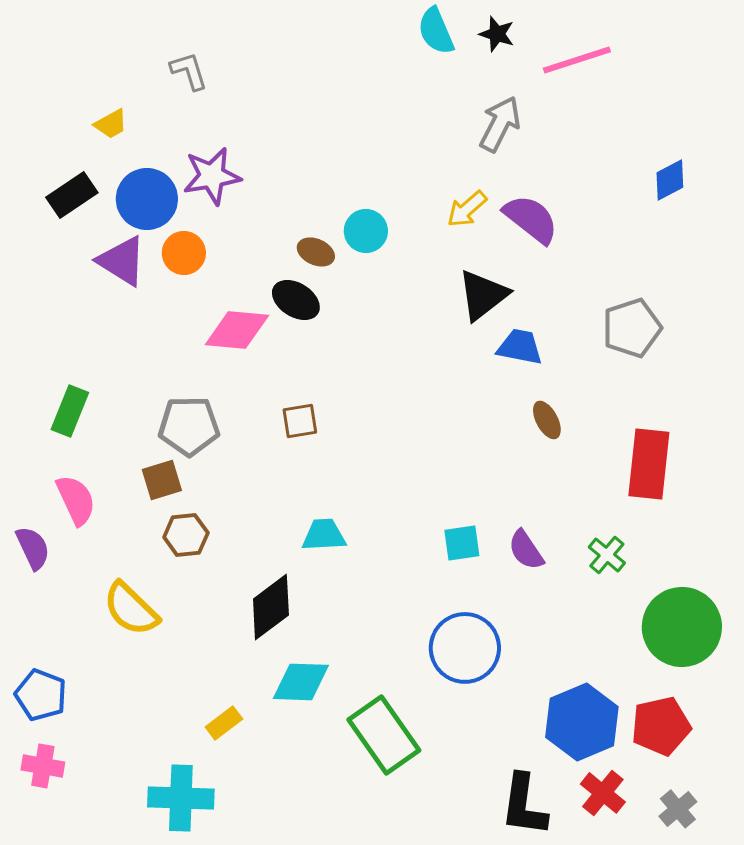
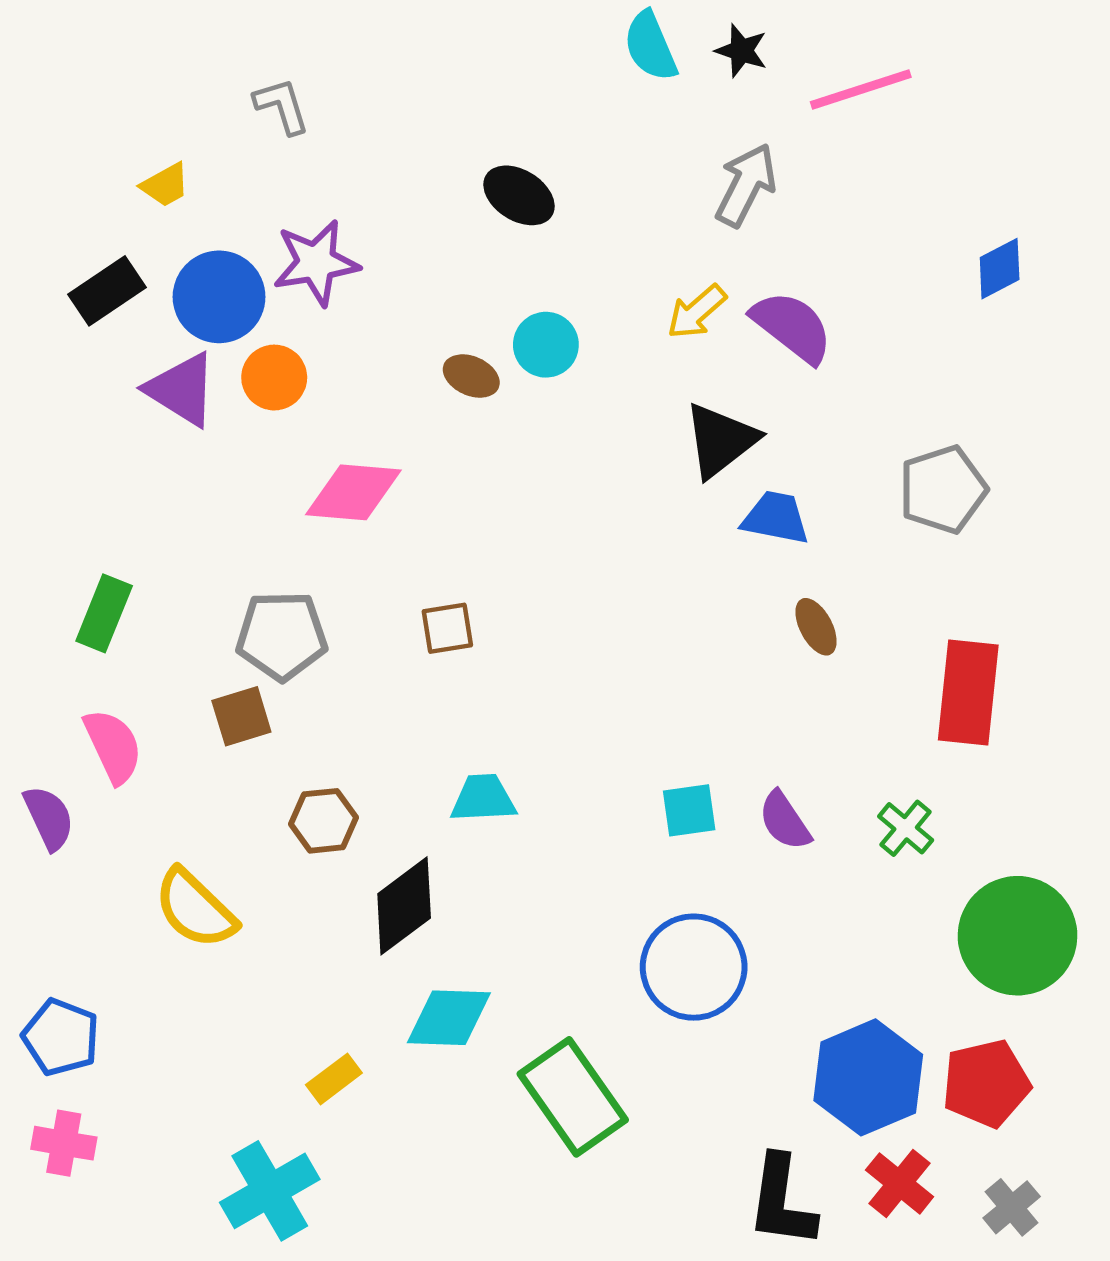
black ellipse: (296, 300) -> (519, 195), moved
brown hexagon: (186, 535) -> (323, 821), moved
cyan cross: (181, 798) -> (270, 1191), turned -32

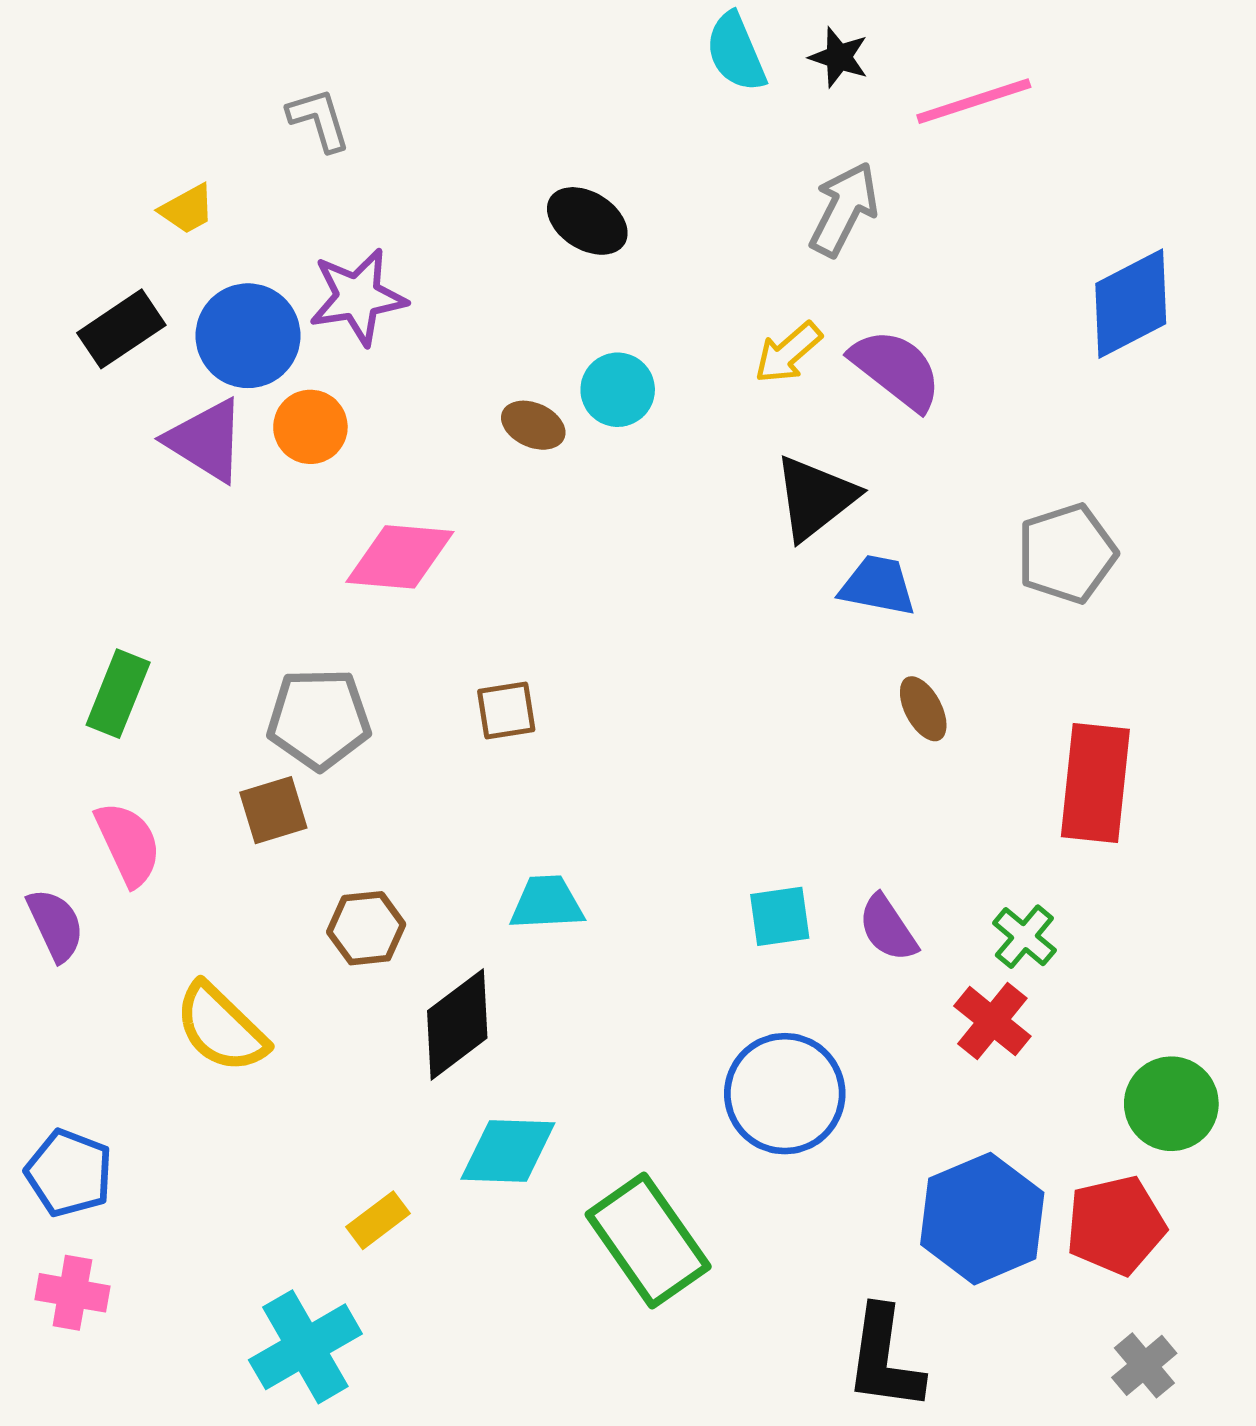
blue diamond: (1000, 269) -> (1131, 304), size x1.6
green circle: (1017, 936) -> (1171, 1104), moved, size x0.7
red cross: (900, 1183) -> (992, 1021), moved

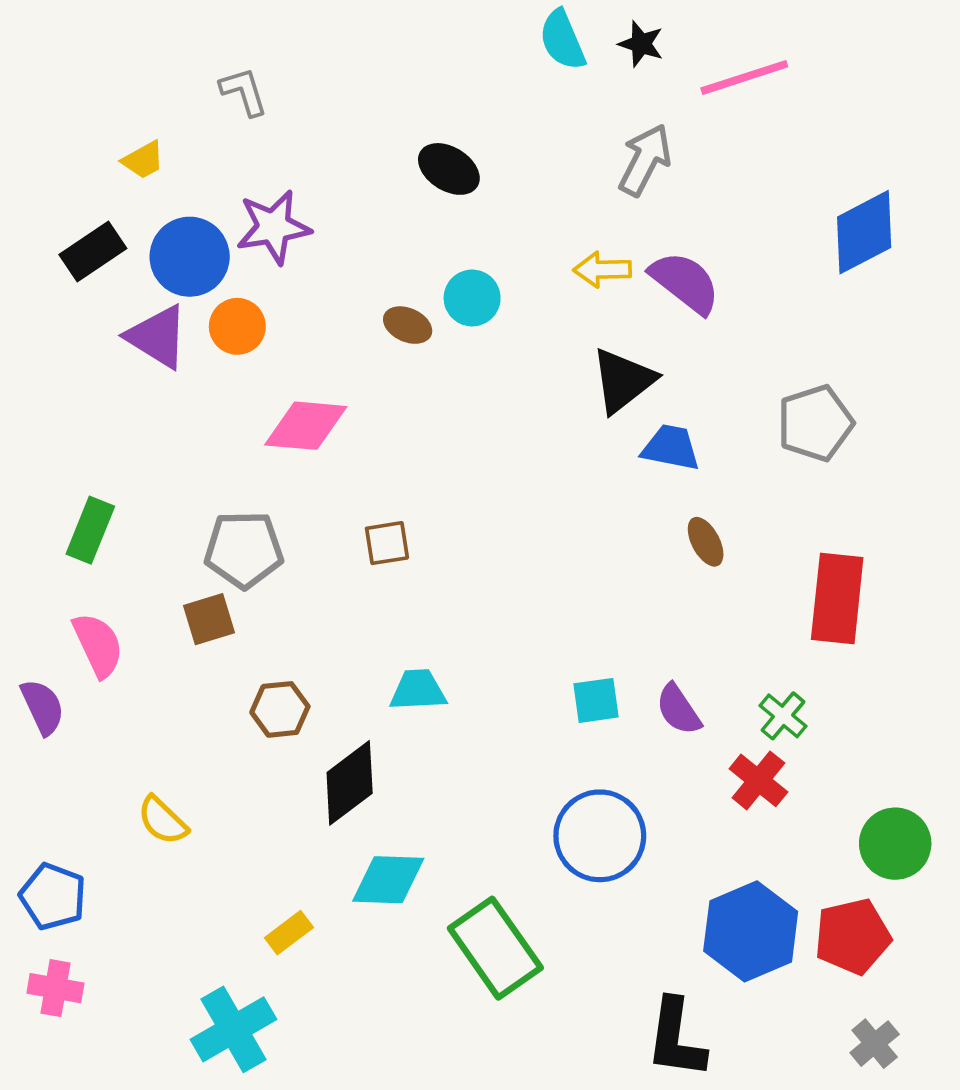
yellow arrow: (788, 353) -> (602, 270), turned 40
yellow semicircle: (221, 1028) -> (163, 820), moved, size x0.7

